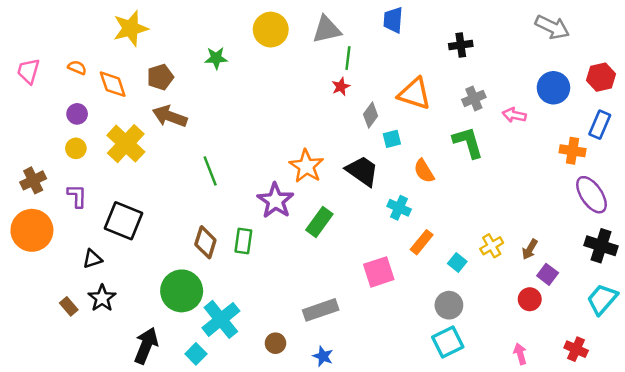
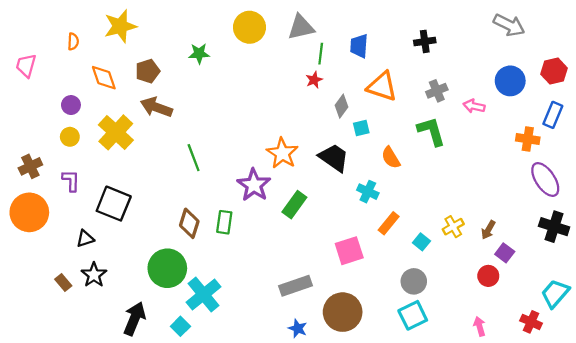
blue trapezoid: (393, 20) -> (359, 46), moved
orange semicircle: (77, 68) -> (73, 41), moved, turned 70
cyan trapezoid: (602, 299) -> (555, 293), moved
brown circle: (275, 343) -> (343, 312), moved, size x2.0

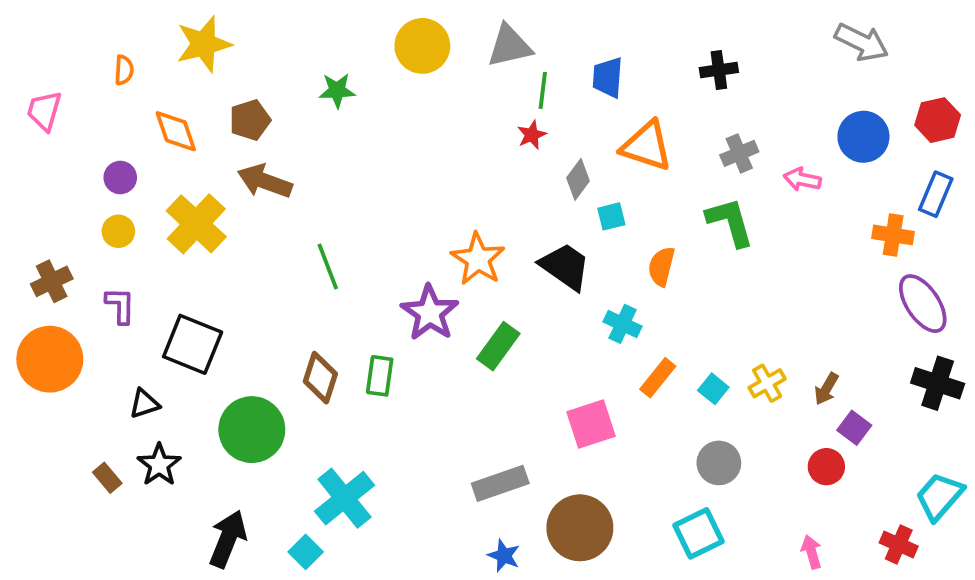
orange semicircle: (391, 158) -> (661, 266), turned 45
cyan square: (421, 242) -> (713, 389), moved
green circle: (167, 268) -> (252, 430), moved
gray circle: (414, 281) -> (719, 463), moved

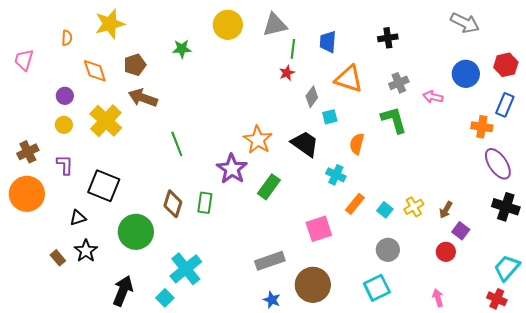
red cross: (899, 544) -> (497, 299), moved

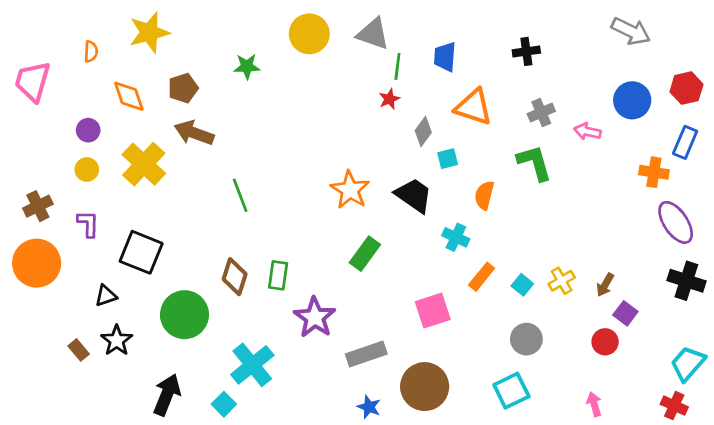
gray triangle: (275, 25) -> (373, 34), turned 32
pink trapezoid: (24, 60) -> (33, 81), size x1.4
purple star: (232, 169) -> (315, 317), moved

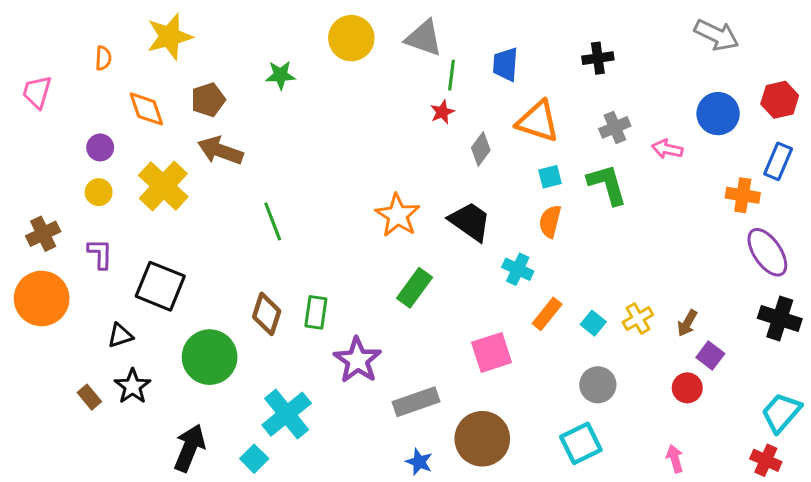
pink trapezoid: (33, 81) -> (37, 92), size x0.7
cyan square: (448, 159) -> (550, 177), moved

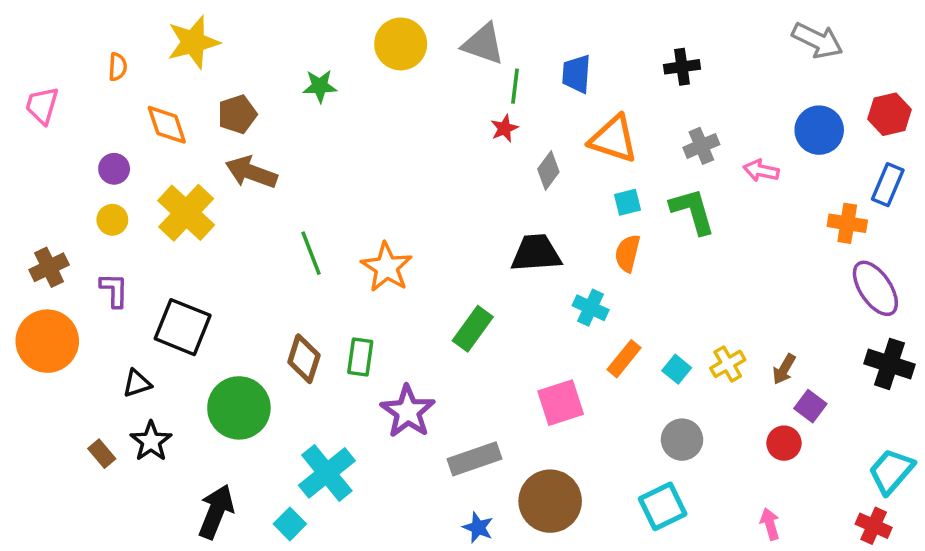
orange star: (398, 215) -> (387, 267), moved
black trapezoid: (470, 221) -> (536, 253), turned -39

